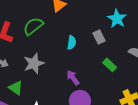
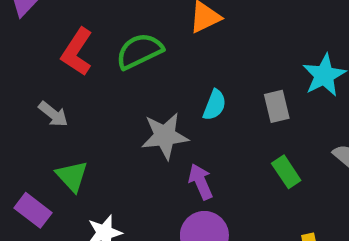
gray star: (34, 63) -> (165, 136), moved

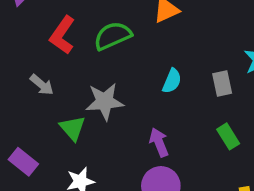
gray star: (165, 136) -> (105, 101), moved
green triangle: (72, 176) -> (72, 128), moved

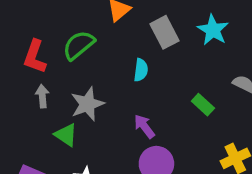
gray rectangle: (222, 83) -> (164, 32), moved, size x1.4
gray arrow: (42, 85) -> (42, 96), moved, turned -120

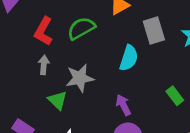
cyan semicircle: (141, 70) -> (129, 58), size x1.4

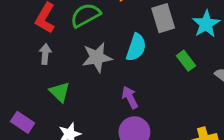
gray star: (80, 78) -> (97, 57), moved
green rectangle: (175, 96) -> (186, 61), moved

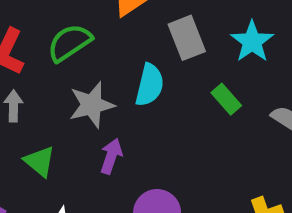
purple arrow: (130, 97) -> (111, 156), moved, turned 50

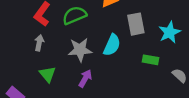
green rectangle: (226, 99) -> (151, 60), turned -49

